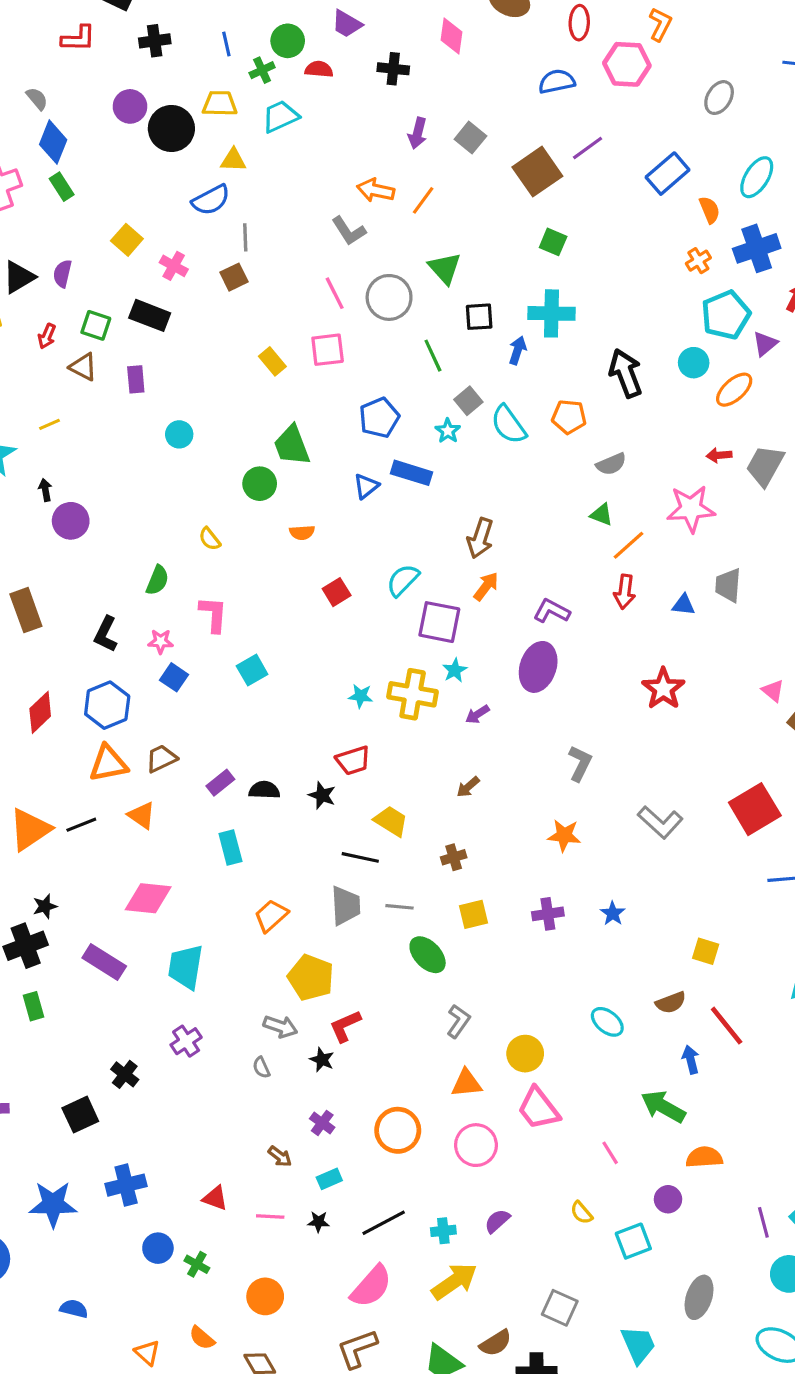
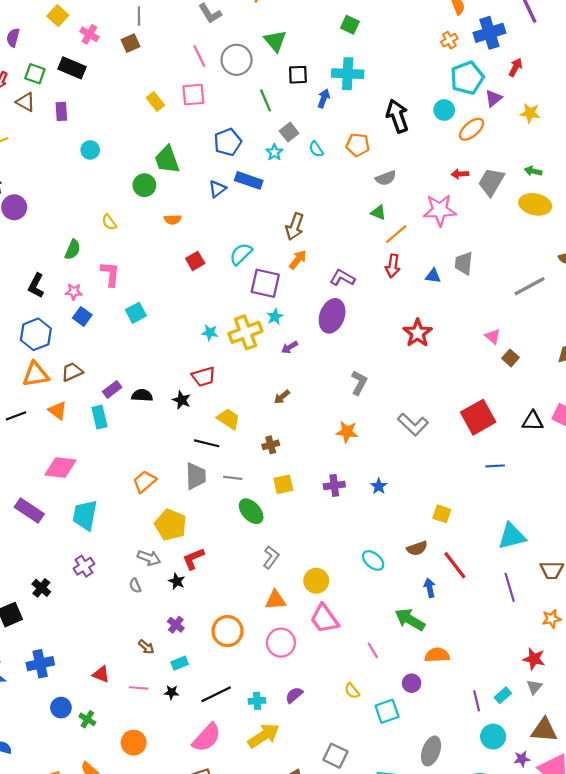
cyan semicircle: (509, 425) -> (316, 149), size x0.6
yellow cross: (413, 694) -> (245, 332), turned -32
cyan rectangle: (230, 848) -> (99, 417), moved

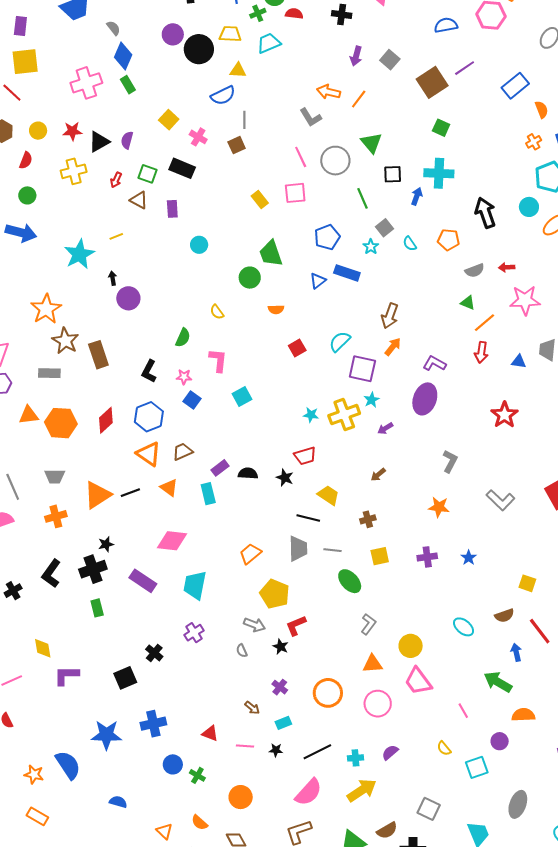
red arrow: (460, 174) -> (507, 267), moved
orange triangle: (36, 374) -> (149, 454), turned 44

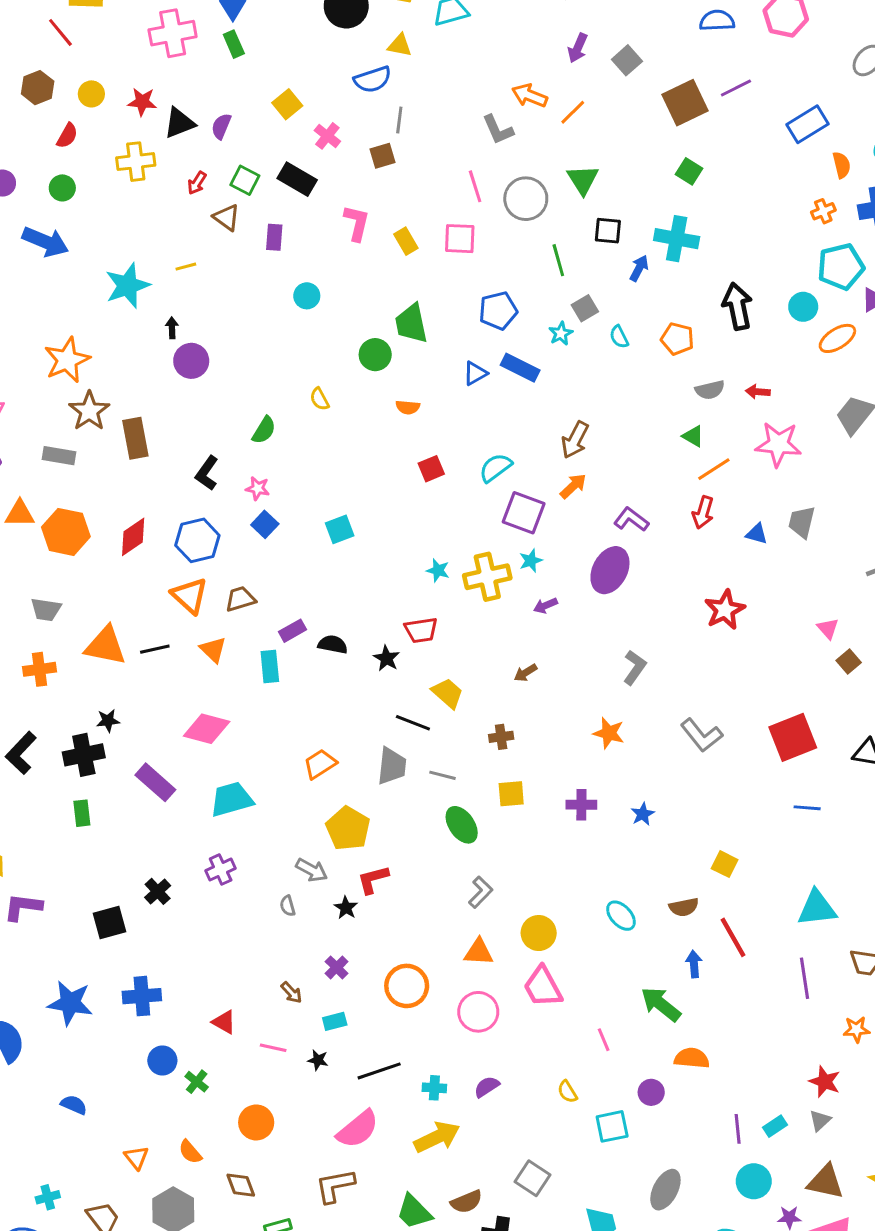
pink L-shape: (218, 360) -> (357, 223), moved
orange triangle: (97, 495) -> (105, 646), turned 36
cyan trapezoid: (195, 585) -> (232, 799), turned 56

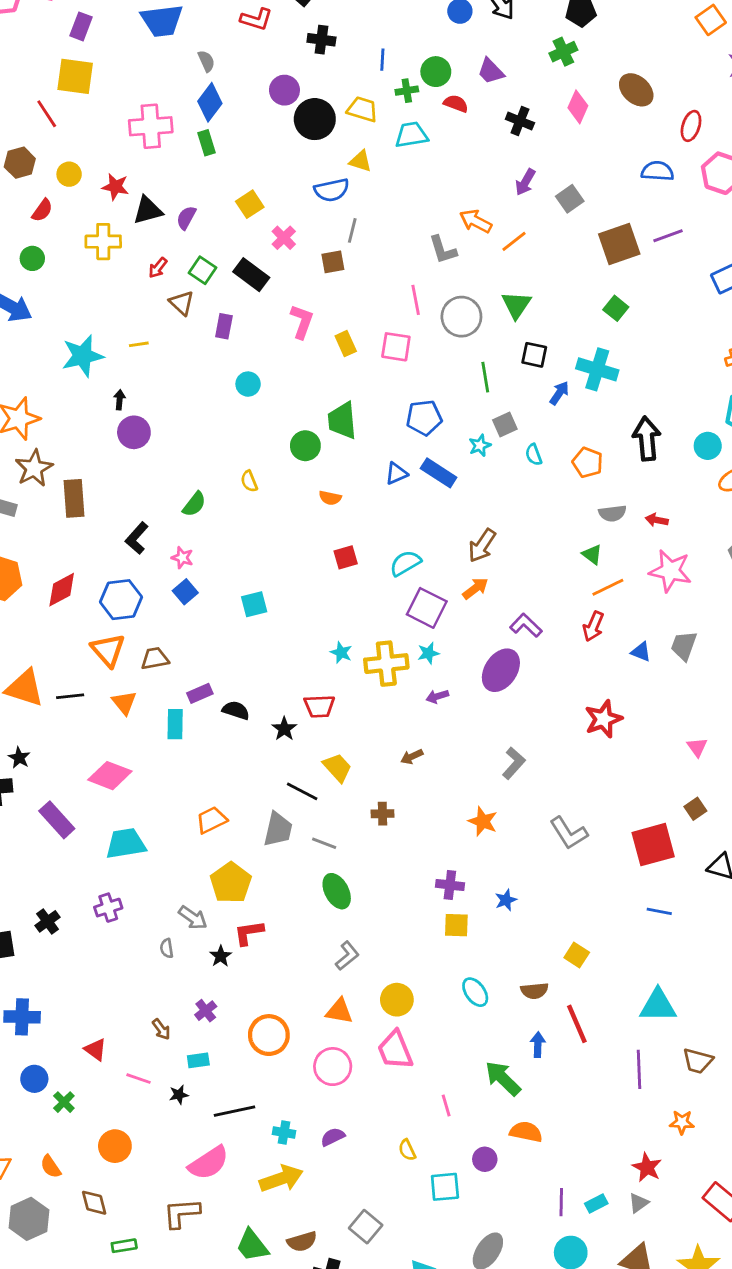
brown square: (849, 662) -> (695, 809), moved
black star: (108, 721) -> (19, 758), turned 30
yellow square: (511, 794) -> (456, 925), moved
black star: (318, 1060) -> (179, 1095), turned -30

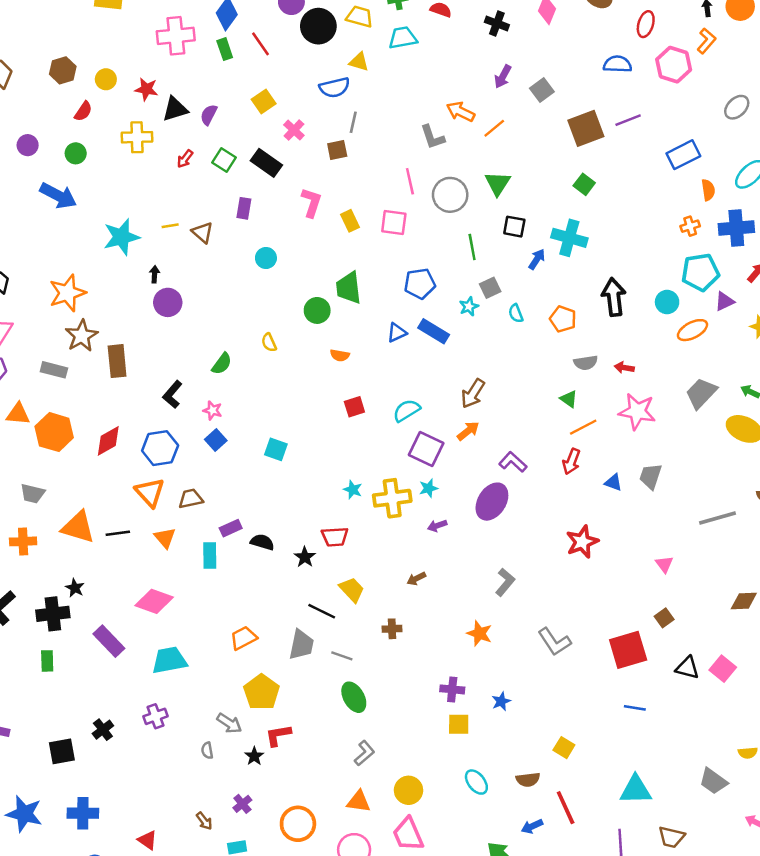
red line: (47, 114) -> (261, 44), moved
brown triangle: (182, 303) -> (202, 232), moved
cyan square: (254, 604) -> (276, 449), turned 35
blue arrow: (538, 1045) -> (532, 826), turned -115

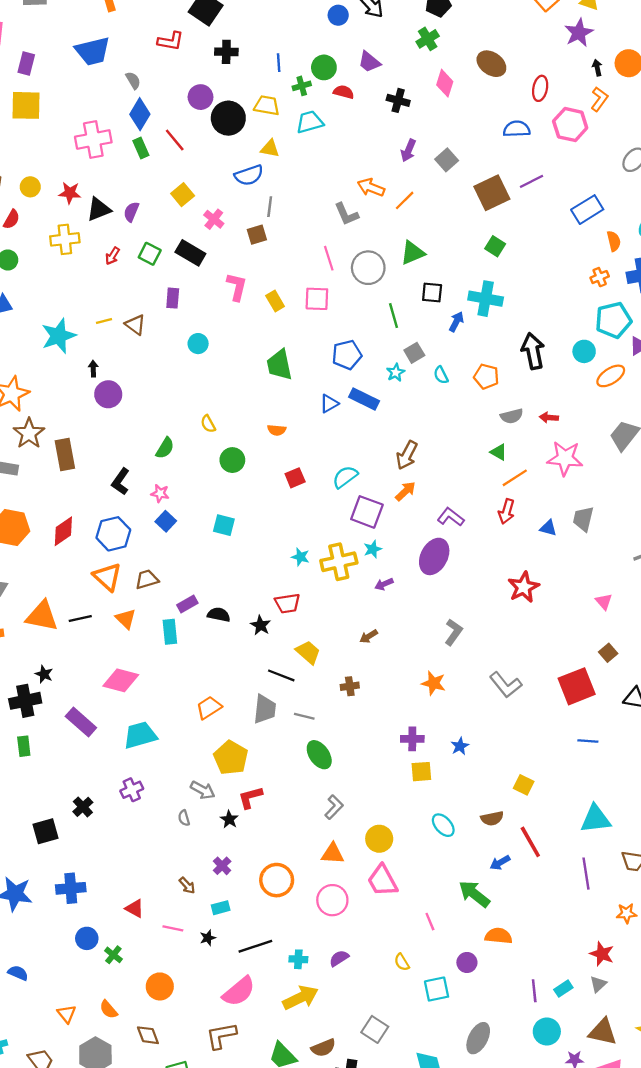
green triangle: (498, 183) -> (413, 253), turned 40
green circle: (317, 310) -> (232, 460), moved

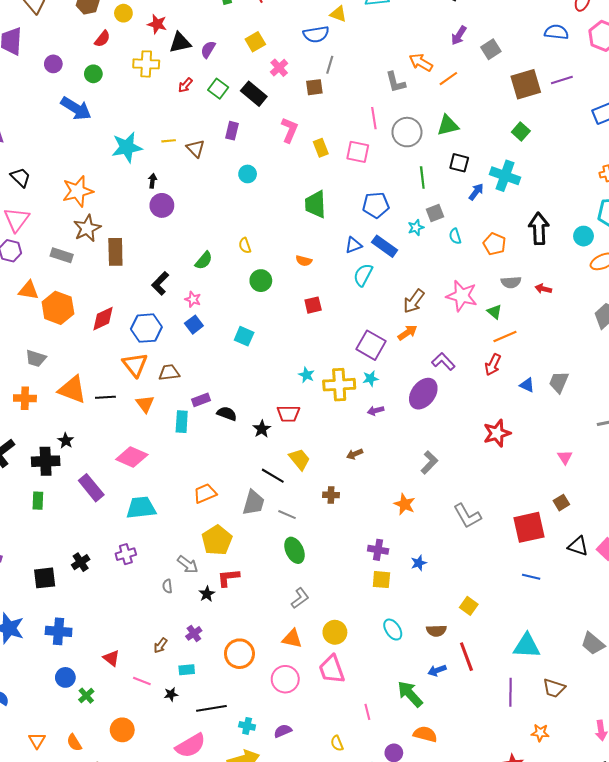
pink star: (565, 458) -> (462, 296), moved
cyan semicircle: (345, 477) -> (363, 275), moved, turned -35
brown arrow: (187, 885) -> (160, 646), turned 70

